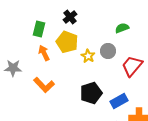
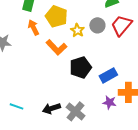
red trapezoid: (132, 66) -> (121, 25), moved
orange L-shape: (44, 85) -> (56, 47), moved

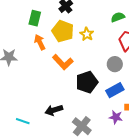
gray circle: (97, 25) -> (115, 64), moved
yellow star: (77, 30) -> (87, 34), moved
black arrow: (51, 108) -> (54, 110), moved

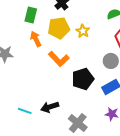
yellow pentagon: (63, 31) -> (59, 28), turned -30
cyan line: (23, 121) -> (25, 111), moved

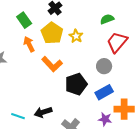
green rectangle: (31, 15) -> (24, 20), turned -49
yellow pentagon: (59, 28) -> (52, 33), turned -30

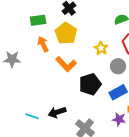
green rectangle: (24, 20) -> (38, 20), turned -63
yellow star: (76, 36) -> (101, 48), moved

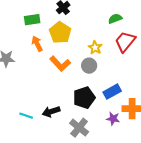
gray circle: (118, 66) -> (89, 66), moved
black pentagon: (90, 84) -> (84, 98), moved

